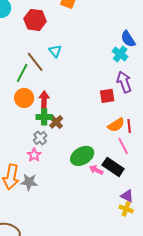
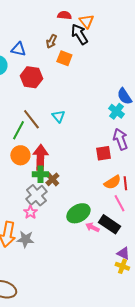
cyan triangle: (55, 51) -> (58, 116), moved
red arrow: (44, 100) -> (40, 157), size x1.4
gray cross: (40, 138) -> (36, 195), size x1.5

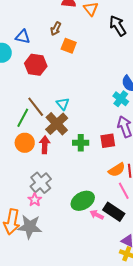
black arrow: (79, 34) -> (118, 26), moved
red arrow: (40, 157) -> (45, 145), size x0.7
green cross: (40, 174) -> (81, 143), moved
brown cross: (52, 179) -> (57, 124), moved, size x1.6
gray star: (25, 239) -> (30, 227), size x1.4

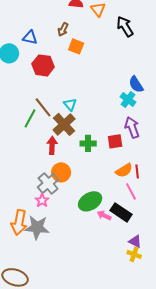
orange circle: (25, 143) -> (61, 172), moved

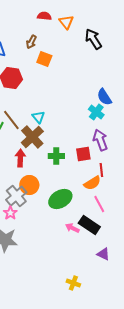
red line: (137, 171) -> (101, 170), moved
green ellipse: (90, 201) -> (60, 199), moved
yellow cross: (134, 254) -> (73, 283), moved

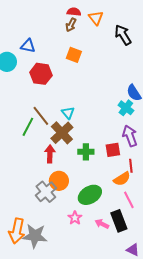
brown arrow: (31, 42) -> (71, 25), moved
pink star: (10, 213) -> (75, 218), moved
black rectangle: (89, 225) -> (119, 221), turned 35

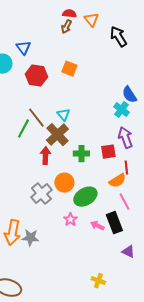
blue triangle: (28, 46) -> (23, 48), turned 42
orange square: (74, 55) -> (69, 69), moved
orange circle: (59, 181) -> (64, 183), moved
gray star: (35, 236) -> (30, 238), size x0.7

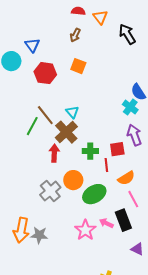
brown arrow: (66, 27) -> (75, 35), moved
red line: (126, 168) -> (106, 165), moved
pink star: (70, 220) -> (85, 230), moved, size x1.5

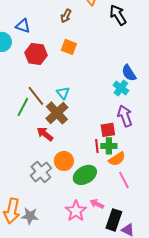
blue triangle: (32, 45) -> (23, 26), turned -35
green cross: (90, 151) -> (109, 146), moved
red arrow: (54, 153) -> (45, 134), turned -54
black rectangle: (123, 220) -> (114, 220), moved, turned 40

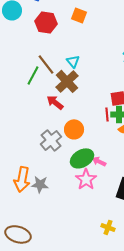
green ellipse: (85, 175) -> (82, 158), moved
pink arrow: (97, 204) -> (99, 161), moved

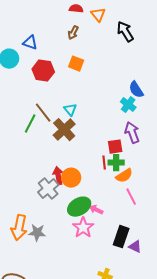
red arrow: (55, 102) -> (58, 176), moved, turned 42

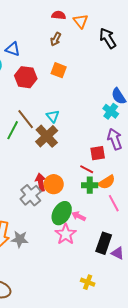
red line: (104, 163) -> (87, 169), turned -56
green cross: (116, 163) -> (90, 185), moved
green ellipse: (79, 207) -> (62, 213), turned -30

